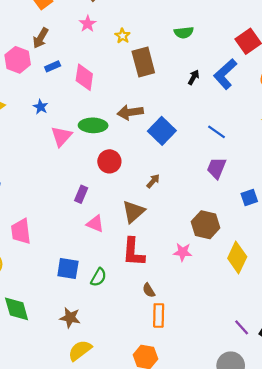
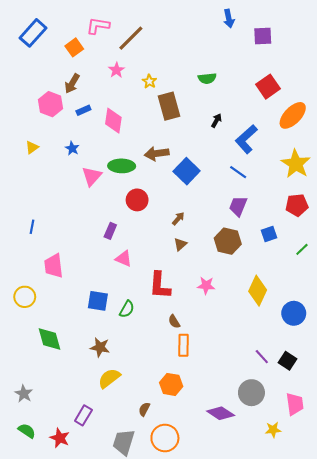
blue L-shape: (225, 74) -> (246, 139), moved
brown triangle: (133, 212) -> (180, 244), moved, size x0.6
brown hexagon: (206, 225) -> (228, 241), moved

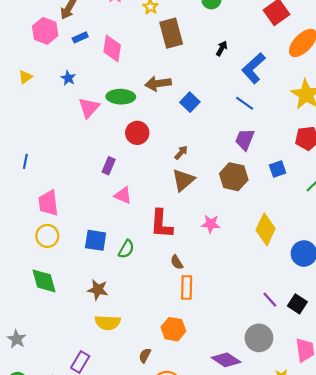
blue square: (187, 171) -> (190, 102), size x0.7
brown triangle: (180, 244) -> (183, 180), size x1.6
yellow circle: (25, 297) -> (47, 236), moved
yellow semicircle: (109, 378) -> (108, 323), turned -140

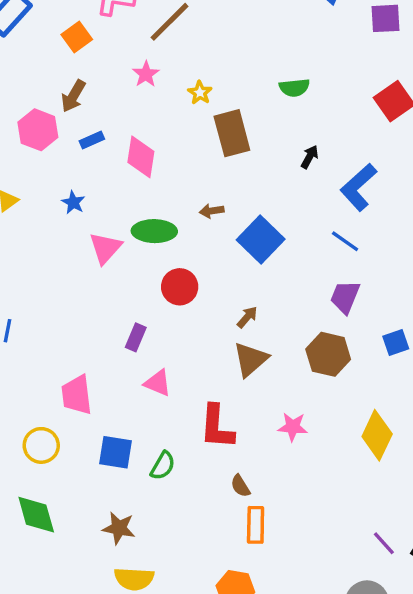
brown arrow: (158, 84) -> (212, 211), size x0.6
blue square: (190, 102) -> (261, 240), size x1.5
pink trapezoid: (48, 203) -> (77, 395), moved

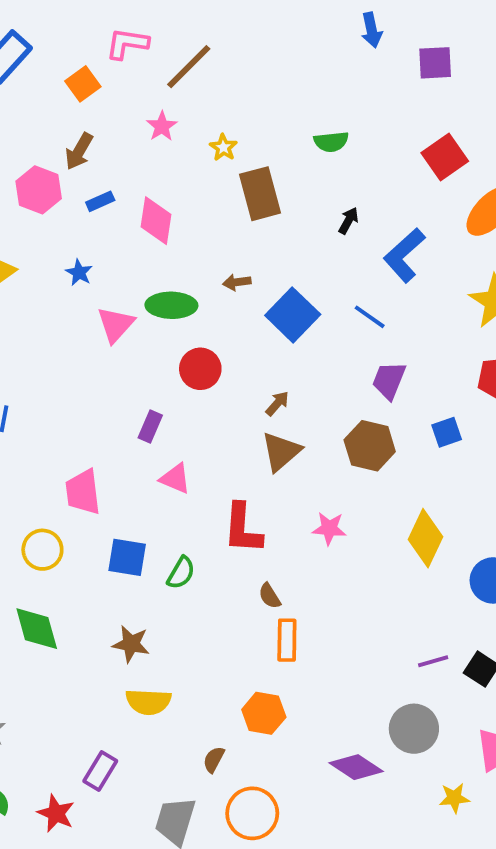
blue line: (345, 241) -> (370, 317), moved
purple line: (384, 543) -> (433, 661), turned -64

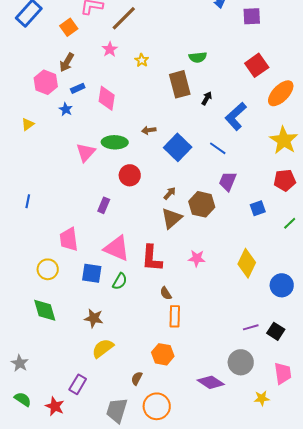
brown rectangle: (260, 194) -> (180, 84), moved
blue star: (79, 273) -> (66, 109), moved
brown hexagon: (370, 446) -> (202, 204), moved
pink triangle: (175, 478) -> (117, 248), moved, size x1.6
yellow semicircle: (148, 702) -> (103, 348), turned 140

